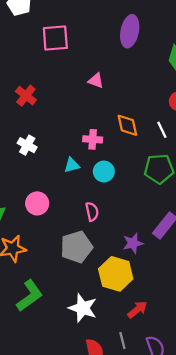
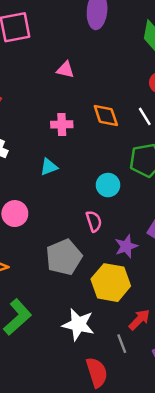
pink cross: (93, 139) -> (62, 124), moved
cyan circle: (104, 172) -> (108, 185), moved
pink semicircle: (92, 212) -> (94, 221), moved
gray line: (122, 341) -> (122, 344), moved

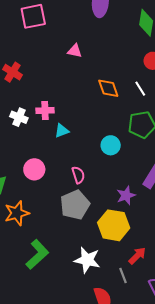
pink cross: (62, 124) -> (45, 110), moved
pink semicircle: (94, 221) -> (78, 175), moved

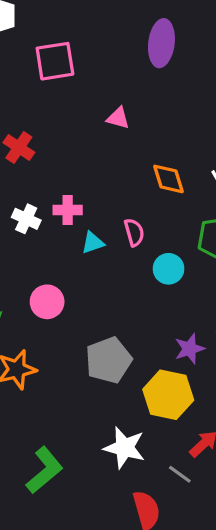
pink semicircle: (78, 175) -> (134, 232), moved
green L-shape: (37, 254) -> (45, 470), moved
gray line: (123, 275) -> (180, 474), turned -35

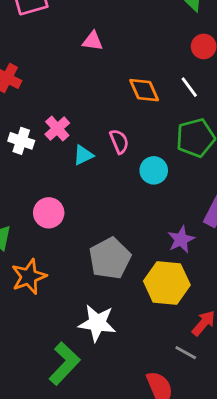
pink cross: (68, 210) -> (57, 129), turned -35
white star: (124, 448) -> (97, 323), moved

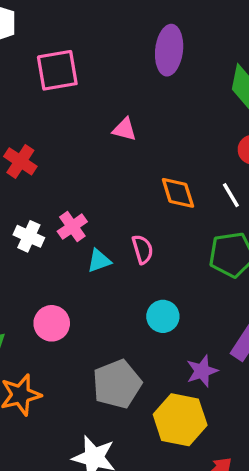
cyan circle: (154, 170) -> (163, 316), moved

